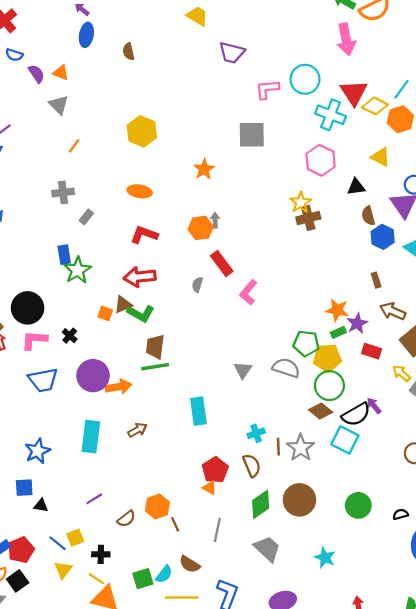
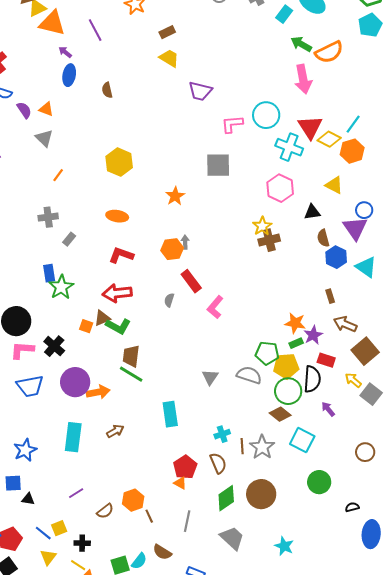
black cross: (70, 336) -> (54, 346), size x1.5
green line: (155, 367) -> (131, 374), turned 40
black semicircle: (356, 414) -> (312, 379), moved, turned -56
green circle: (358, 505) -> (319, 482), moved

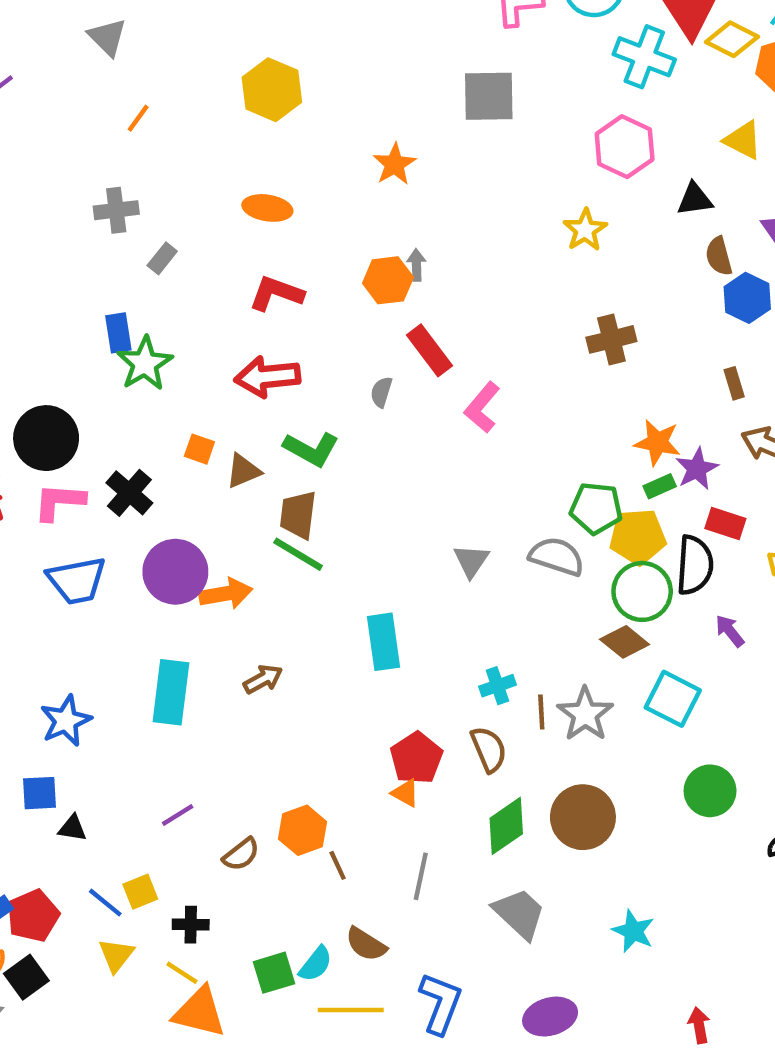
brown cross: (269, 240) -> (611, 339), moved
brown triangle: (102, 318) -> (243, 471), moved
green L-shape: (118, 326) -> (311, 449), moved

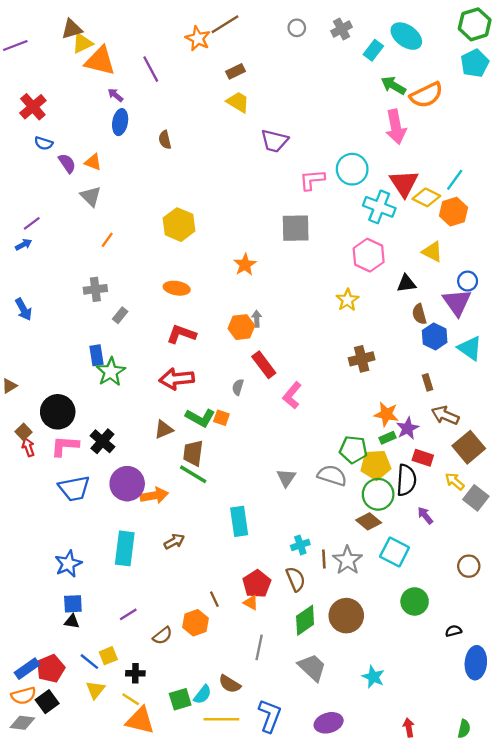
orange square: (199, 449) -> (221, 418), moved
blue square: (40, 793) -> (73, 604), moved
brown line: (338, 865) -> (214, 599), moved

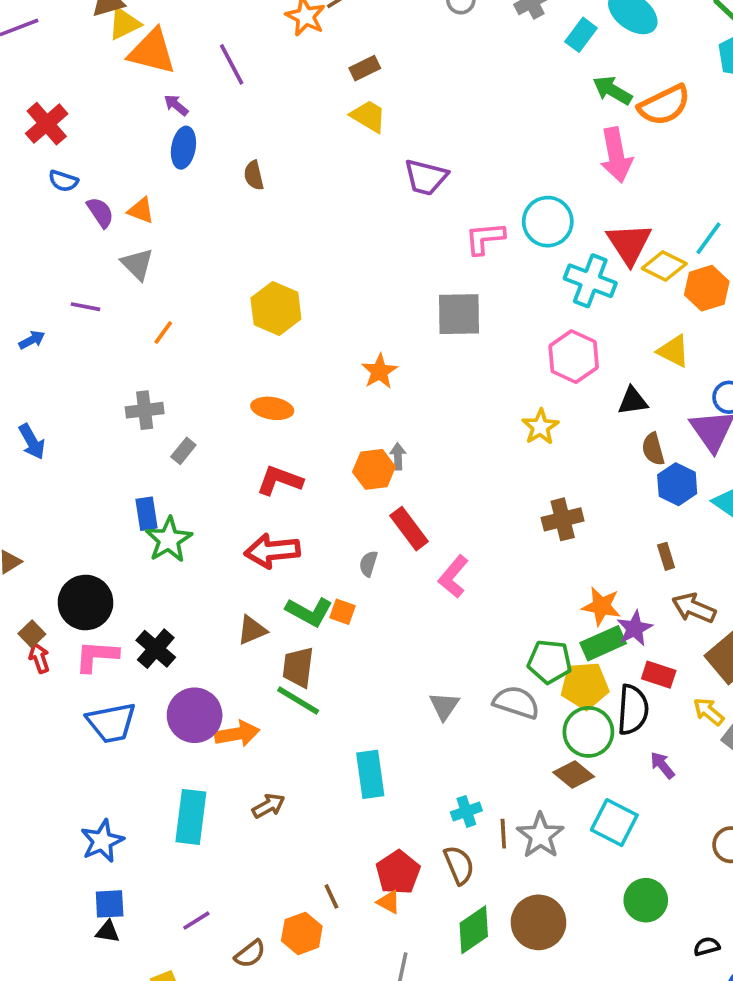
purple line: (32, 223) -> (85, 307), moved, turned 48
green rectangle: (387, 438) -> (603, 643), size x1.6

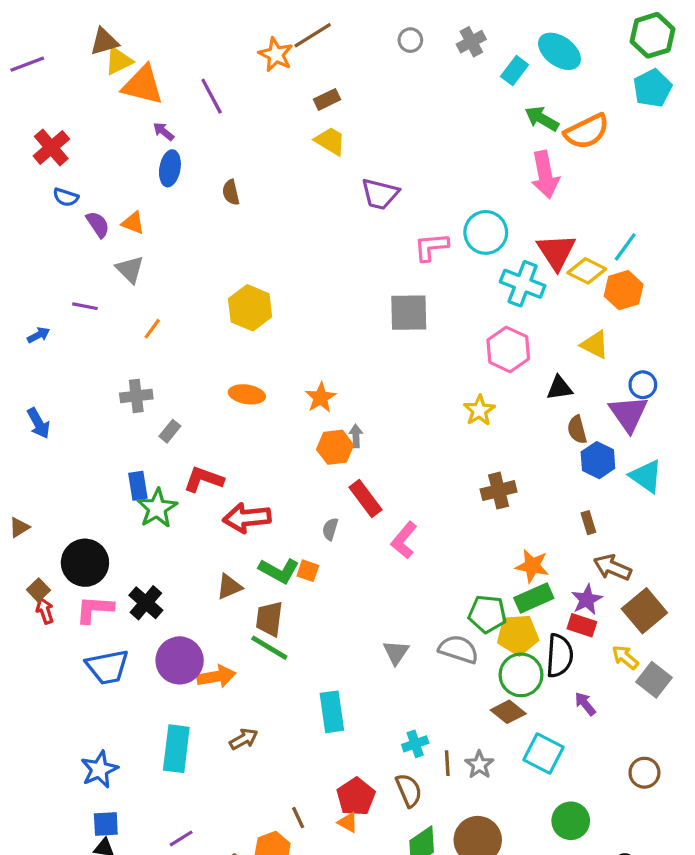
orange star: (379, 371) -> (321, 398), moved
red L-shape: (280, 480) -> (204, 479), moved
purple star: (635, 628) -> (587, 600), moved
gray star: (540, 835) -> (479, 765), size x0.7

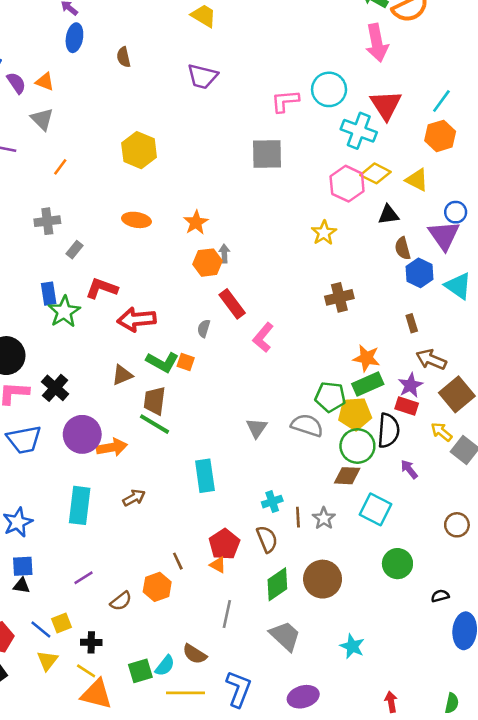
purple trapezoid: (380, 194) -> (202, 76), moved
yellow diamond: (587, 271) -> (376, 173), moved
brown diamond: (508, 712) -> (347, 476), turned -36

